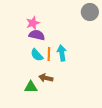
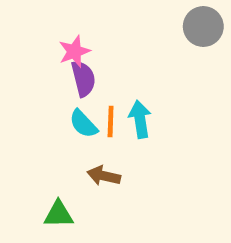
purple semicircle: (37, 35) -> (83, 79), turned 63
green triangle: (31, 87) -> (59, 214), moved

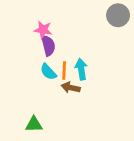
pink star: (74, 51) -> (43, 30), turned 30
brown arrow: (104, 176) -> (71, 88), moved

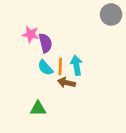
pink star: (43, 30) -> (31, 34), moved
green triangle: (34, 124) -> (38, 109), moved

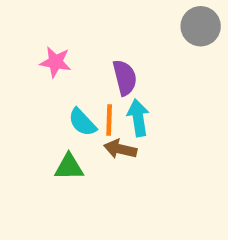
purple semicircle: (45, 43) -> (125, 78), moved
green triangle: (38, 109) -> (69, 167), moved

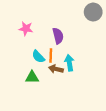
cyan arrow: (138, 118) -> (69, 63), moved

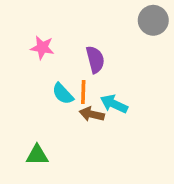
cyan arrow: (69, 63) -> (114, 104), turned -56
green triangle: (32, 77) -> (37, 155), moved

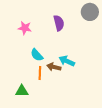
purple semicircle: (95, 60) -> (59, 23), moved
orange line: (83, 92) -> (40, 73), moved

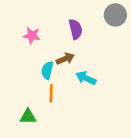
cyan semicircle: (37, 55) -> (47, 70), turned 56
brown arrow: (54, 67) -> (65, 59), moved, turned 144

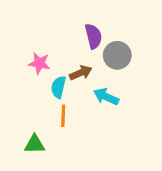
gray circle: (115, 15) -> (117, 55), moved
pink star: (32, 36) -> (39, 63), moved

